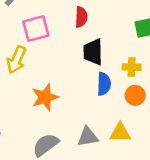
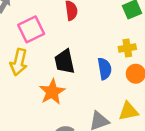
black trapezoid: (93, 52) -> (65, 62), moved

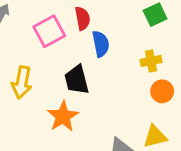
pink square: (31, 29) -> (49, 31), moved
blue semicircle: (105, 69) -> (101, 44), moved

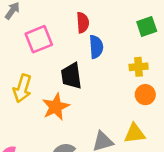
pink square: (49, 31) -> (39, 39), moved
yellow arrow: (22, 82) -> (22, 88), moved

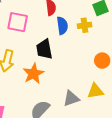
pink square: (39, 39) -> (18, 22), turned 35
yellow cross: (139, 67) -> (85, 25), moved

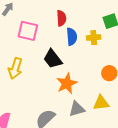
black trapezoid: (44, 49) -> (53, 59), turned -30
orange star: (33, 74) -> (67, 83), moved

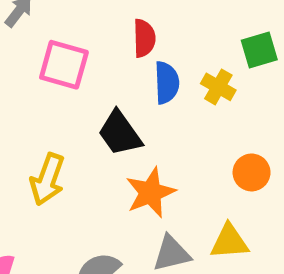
yellow cross: (94, 38) -> (218, 87), turned 32
yellow arrow: (15, 68) -> (47, 179), moved

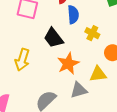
yellow cross: (218, 87) -> (92, 33), moved
yellow triangle: (229, 242) -> (98, 74), moved

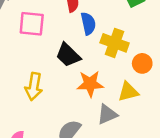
yellow cross: (92, 33) -> (115, 43), size x1.5
orange star: (68, 64) -> (90, 84), turned 30

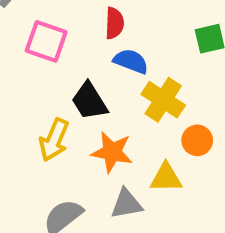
blue semicircle: (88, 23) -> (131, 61), turned -70
yellow arrow: (34, 87) -> (54, 140), moved

